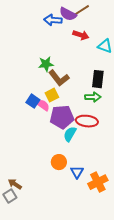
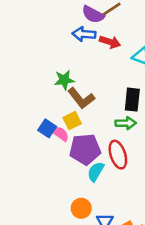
blue arrow: (53, 20) -> (84, 34), moved
red ellipse: (87, 121) -> (118, 155), turned 65

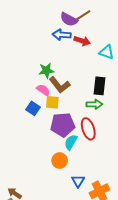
yellow square: (72, 121) -> (52, 102), turned 32
pink semicircle: (60, 134) -> (43, 90), moved
orange circle: (81, 208) -> (60, 161), moved

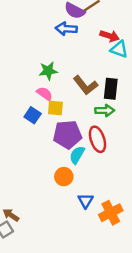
red arrow: (82, 41) -> (110, 36), moved
brown L-shape: (60, 85) -> (85, 85), moved

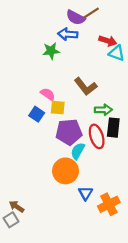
green star: (48, 71) -> (51, 51), moved
black rectangle: (111, 89) -> (113, 128), moved
orange circle: (64, 177) -> (66, 171), size x1.5

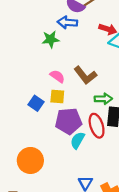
pink semicircle: (48, 94) -> (57, 76), moved
orange circle: (66, 171) -> (30, 160), moved

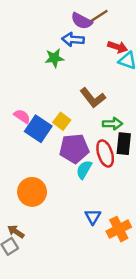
pink semicircle: (57, 76) -> (22, 116), moved
yellow square: (57, 97) -> (62, 121), turned 32
blue square: (36, 103) -> (38, 129), size x1.5

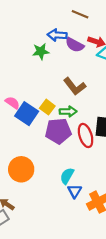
brown line: (99, 16) -> (80, 14), turned 56
purple semicircle: (82, 21) -> (75, 45), moved
green arrow: (113, 124) -> (68, 111), moved
cyan semicircle: (84, 170) -> (67, 176), moved

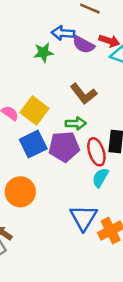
yellow square: (47, 107) -> (34, 111), moved, size x1.5
blue square: (27, 114) -> (33, 144), moved, turned 30
cyan semicircle: (67, 176) -> (100, 178), moved
blue triangle: (75, 191) -> (84, 218), size x1.6

